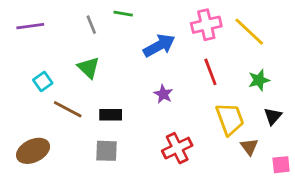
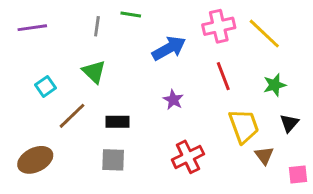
gray line: (91, 25) -> (97, 26), turned 30
brown line: (68, 109) -> (72, 116), turned -72

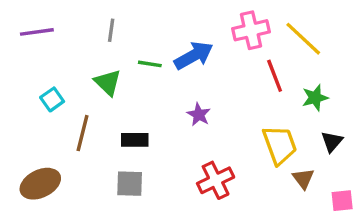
green line: (131, 14) -> (150, 64), moved
red line: (223, 76) -> (275, 76), moved
brown line: (72, 116) -> (82, 133), turned -32

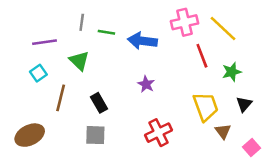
purple line: (37, 32) -> (45, 42), moved
blue arrow: (194, 56) -> (142, 41), turned -144
green line: (150, 64) -> (106, 32), moved
black rectangle: (135, 140) -> (99, 103), turned 60
pink square: (342, 201) -> (252, 147), turned -35

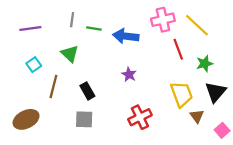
purple line: (45, 42) -> (30, 28), moved
black triangle: (244, 104) -> (216, 92), size x1.5

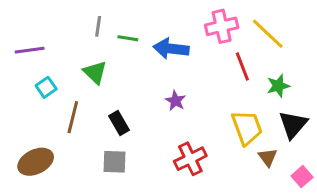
purple line: (30, 28) -> (30, 50), moved

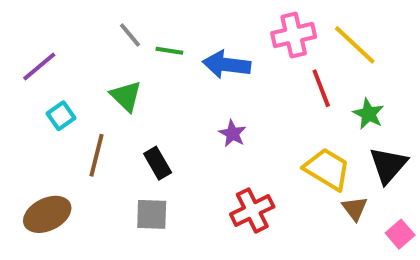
gray line: (98, 26) -> (130, 35), turned -48
purple line: (30, 50) -> (39, 67), turned -32
green star: (278, 86) -> (368, 114), turned -30
yellow trapezoid: (247, 127) -> (327, 169), turned -39

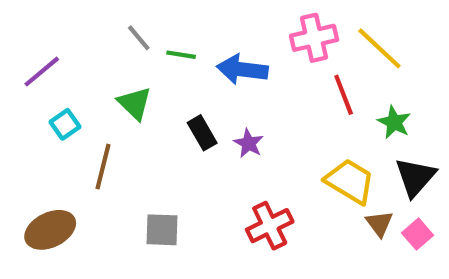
black rectangle: (158, 163) -> (202, 133), moved
pink square: (400, 234) -> (417, 234), moved

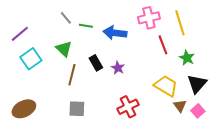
yellow line: (379, 48) -> (180, 23), turned 30
cyan square: (65, 124) -> (31, 59), size x1.5
brown line: (103, 167) -> (72, 75), moved

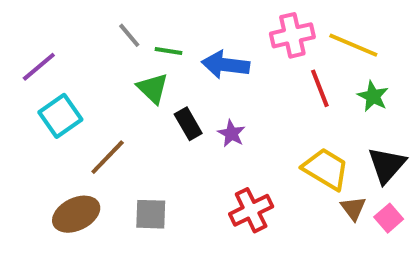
yellow line: (180, 23) -> (353, 45), turned -50
green triangle: (64, 49) -> (153, 88), moved
green star: (187, 58) -> (373, 96), moved
brown line: (72, 75) -> (108, 157), moved, turned 30
brown ellipse: (24, 109) -> (76, 214), moved

